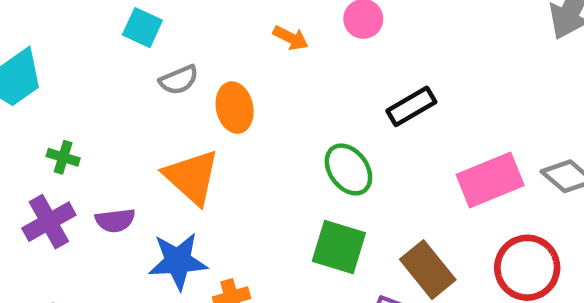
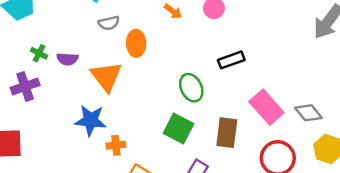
pink rectangle: (490, 180) -> (266, 107), turned 60
purple semicircle: (115, 220) -> (67, 59), moved
brown rectangle: (428, 270) -> (227, 133), moved, turned 36

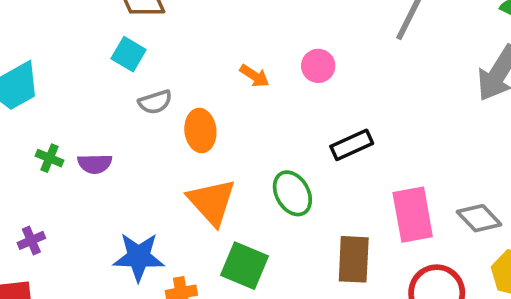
orange triangle: (106, 76) -> (212, 202), moved
purple cross: (25, 86) -> (31, 240), moved, size x0.6
pink rectangle: (266, 107) -> (413, 215), turned 36
green square: (179, 128) -> (245, 266), moved

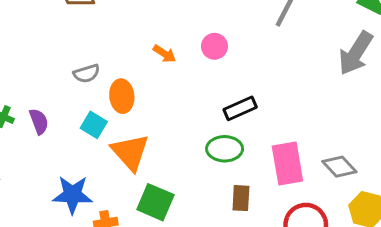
cyan square: (129, 54) -> (94, 125), moved
purple semicircle: (95, 164) -> (39, 121), turned -110
green ellipse: (292, 193) -> (225, 149), moved, turned -60
brown rectangle: (354, 259) -> (241, 198), size x0.7

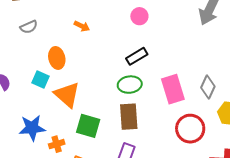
pink circle: (214, 46) -> (139, 16), moved
gray semicircle: (87, 73) -> (29, 27), moved
gray diamond: (339, 167) -> (208, 87), turned 75
brown rectangle: (241, 198) -> (129, 117), moved, size x1.5

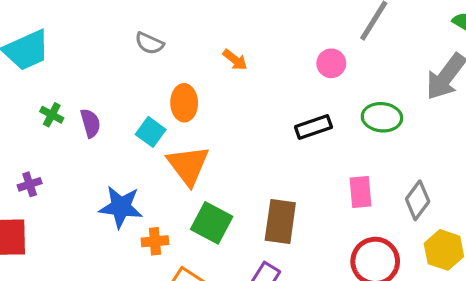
gray semicircle: (29, 27) -> (149, 43), turned 36
green ellipse: (130, 85) -> (382, 117), moved
pink rectangle: (173, 89) -> (361, 192), size x0.7

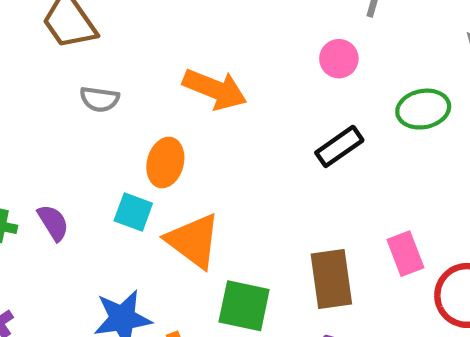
orange arrow: (235, 60) -> (215, 89), size x1.8
orange ellipse: (184, 103) -> (165, 163), turned 32
pink rectangle: (361, 192) -> (405, 254), moved

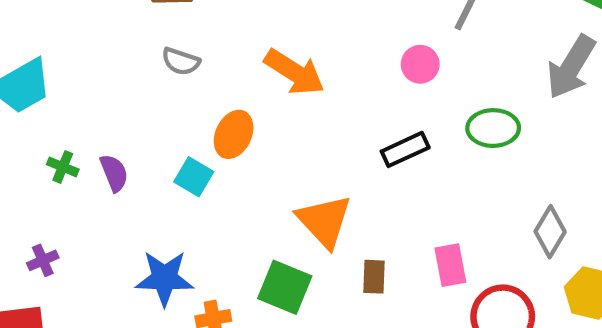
orange triangle: (193, 241) -> (324, 221), moved
brown rectangle: (331, 279) -> (374, 277), size x0.6

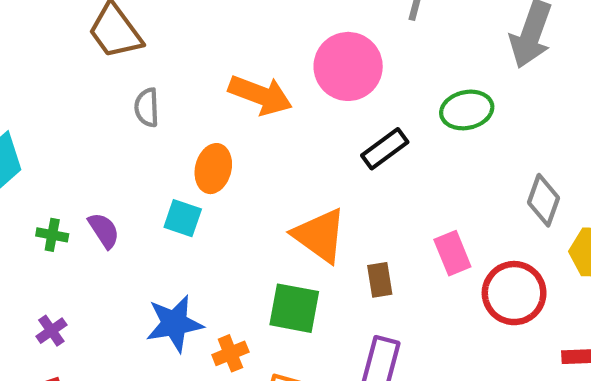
gray semicircle: (181, 61) -> (147, 107), turned 81
pink circle: (420, 64) -> (348, 66), moved, size x1.8

